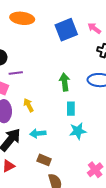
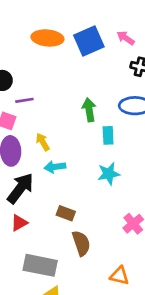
orange ellipse: (22, 18) -> (47, 38), moved
cyan rectangle: (71, 109) -> (108, 135), moved
cyan arrow: (38, 133) -> (55, 167), moved

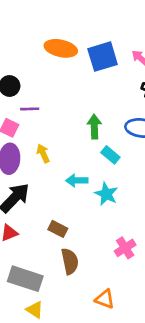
cyan rectangle: (108, 135) -> (110, 155), turned -54
cyan arrow: (55, 167) -> (77, 180), moved
cyan star: (109, 174) -> (106, 194), turned 30

